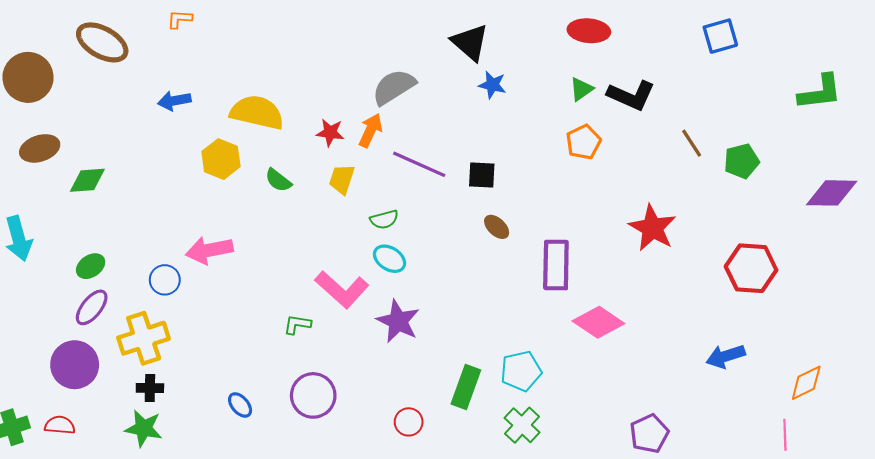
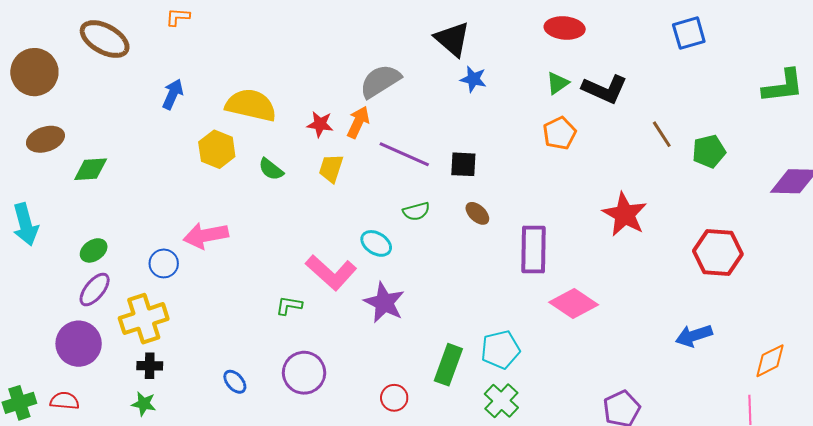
blue arrow: (174, 101) -> (173, 94), turned 124
green semicircle: (384, 219) -> (416, 211), moved
green star: (144, 428) -> (144, 404), size x0.7

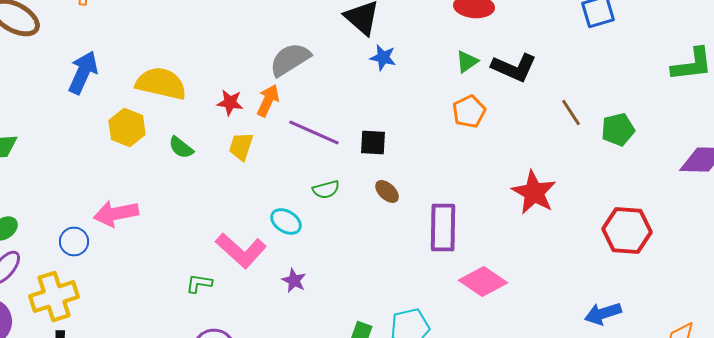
blue arrow: (173, 94) -> (83, 72), size x1.4
purple star: (384, 303) -> (294, 280), size x0.6

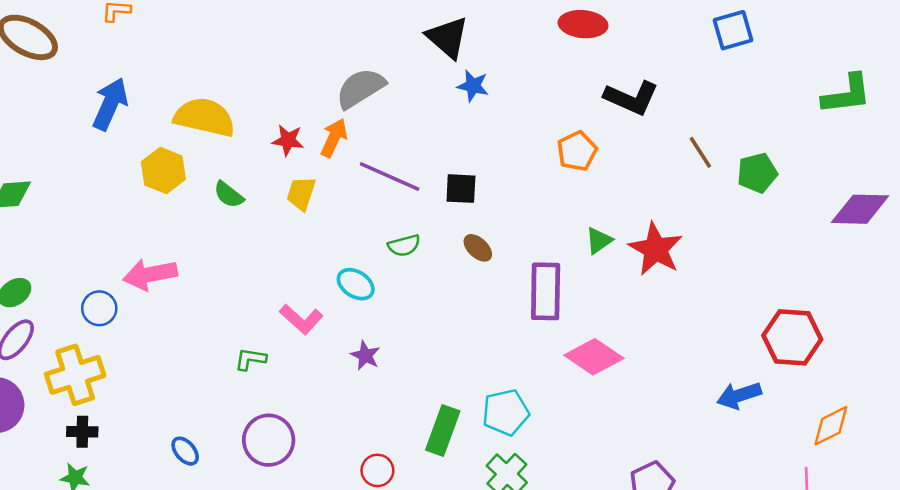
green triangle: (467, 62) -> (599, 241), moved
red hexagon: (627, 230) -> (792, 337), moved
pink L-shape: (241, 250) -> (301, 319), size x0.7

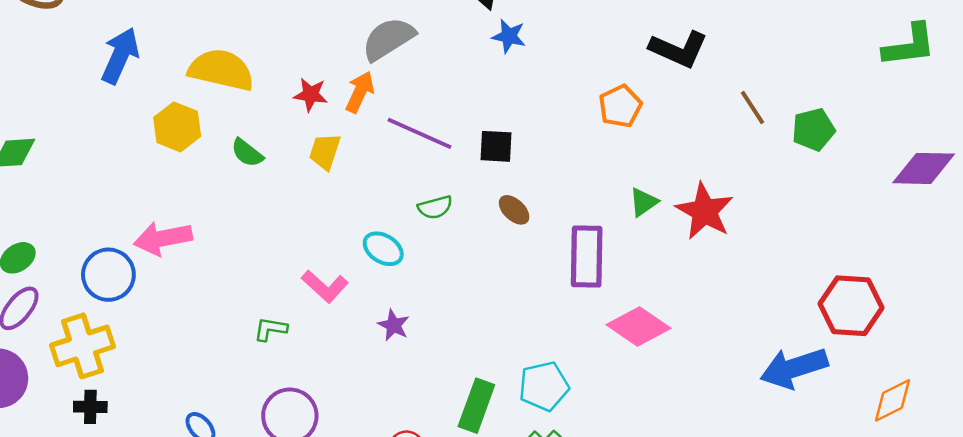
blue circle: (99, 308) -> (108, 275), size x1.4
blue arrow: (739, 395) -> (794, 368), size x1.4

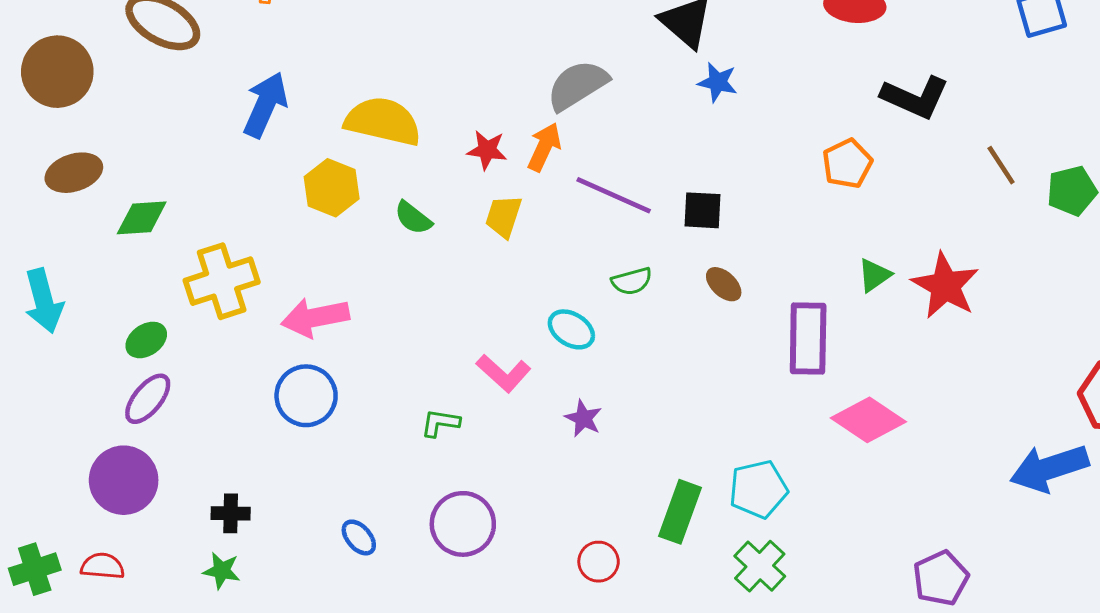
blue circle: (108, 275) -> (306, 396), moved
yellow cross: (83, 346) -> (222, 281), moved

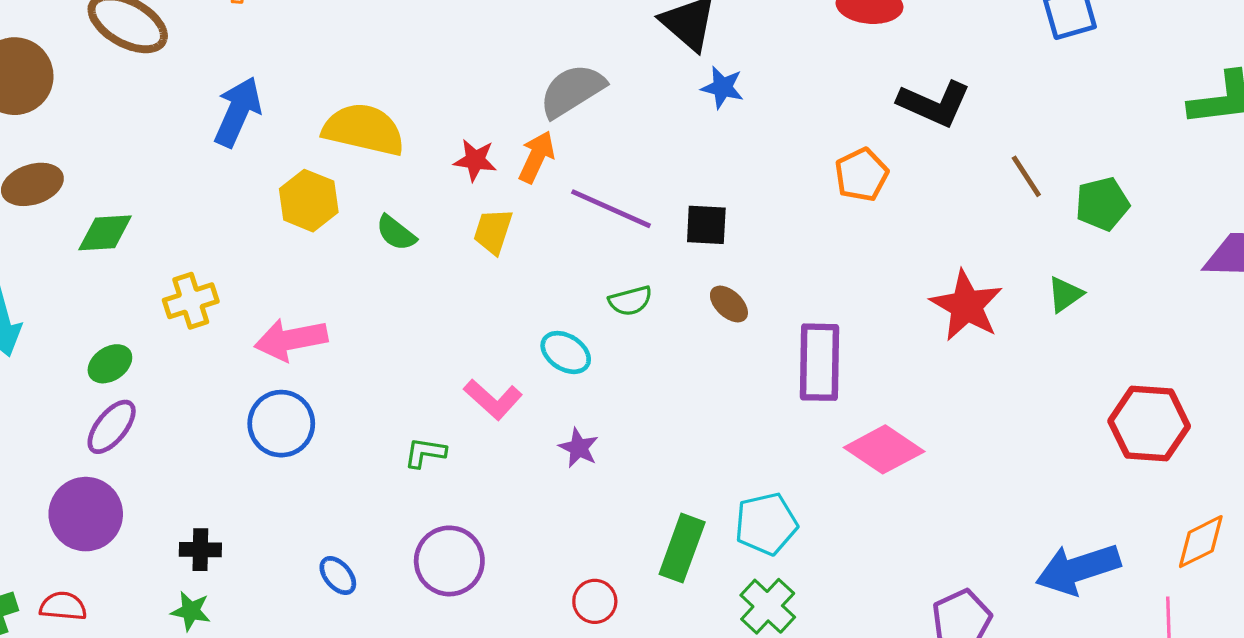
green triangle: (874, 275) -> (1065, 294), moved
yellow cross: (222, 281) -> (191, 301), size x0.7
blue arrow: (1049, 468) -> (1078, 569), moved

